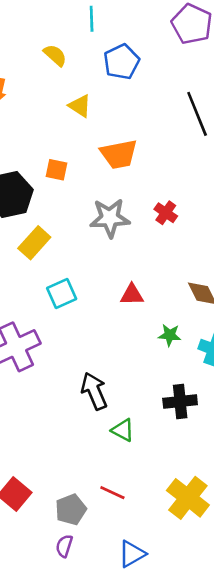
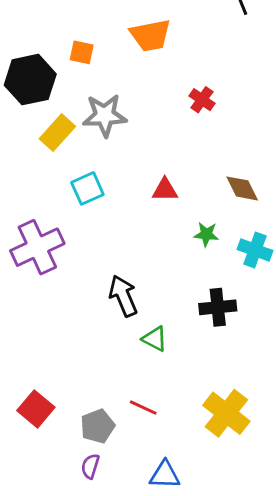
gray star: (110, 218) -> (105, 115), moved
blue triangle: (132, 554) -> (165, 475), turned 32

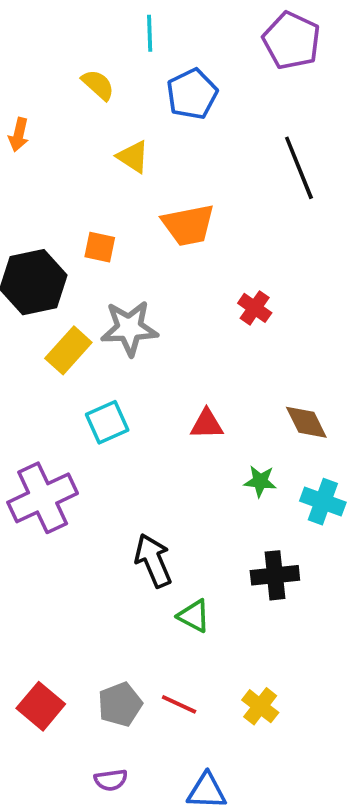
yellow cross: (226, 413) -> (260, 706), moved, size x0.6
gray pentagon: (97, 426) -> (120, 704), moved
purple semicircle: (90, 466) -> (111, 780), turned -115

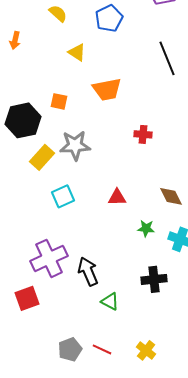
red cross: (255, 308) -> (143, 134), turned -30
purple cross: (43, 498) -> (49, 258), moved
red square: (41, 706) -> (27, 298), moved, turned 30

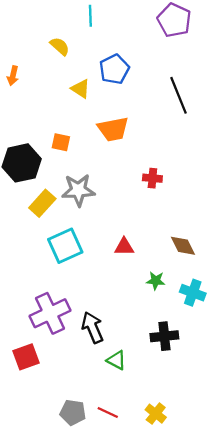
blue pentagon: (109, 18) -> (114, 69), moved
cyan square: (63, 196) -> (65, 246), size x1.4
gray pentagon: (70, 349) -> (73, 412), turned 30

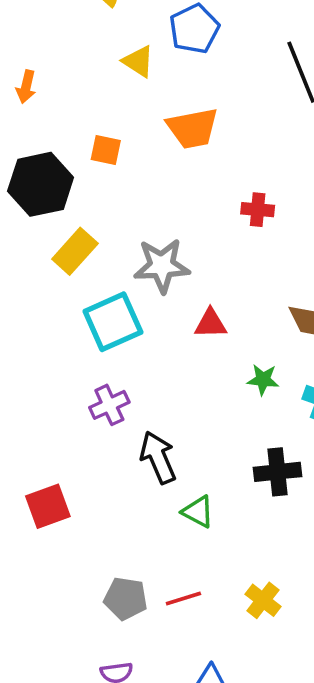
orange arrow: (13, 76) -> (26, 87), moved
gray star: (78, 190) -> (162, 266), moved
purple cross: (50, 313) -> (109, 405), moved, size x0.6
red line: (108, 412) -> (183, 598), turned -42

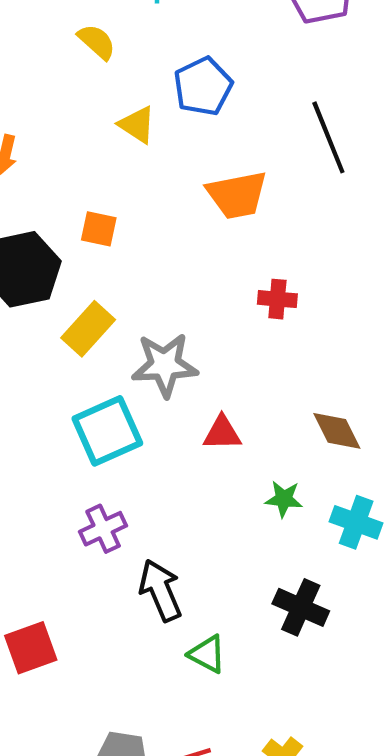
orange trapezoid: (193, 128) -> (237, 195), moved
yellow rectangle: (75, 251) -> (88, 329), moved
black cross: (278, 472) -> (301, 607), turned 30

